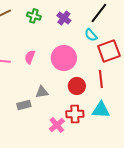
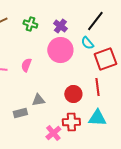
pink circle: (64, 58) -> (60, 50), moved

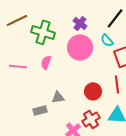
green cross: (30, 24) -> (43, 32), moved, size x1.6
red cross: (71, 122) -> (91, 119), turned -30

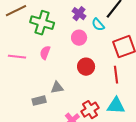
cyan semicircle: (107, 40) -> (98, 25), moved
pink circle: (80, 47) -> (79, 38), size x0.6
red circle: (93, 91) -> (86, 67), moved

